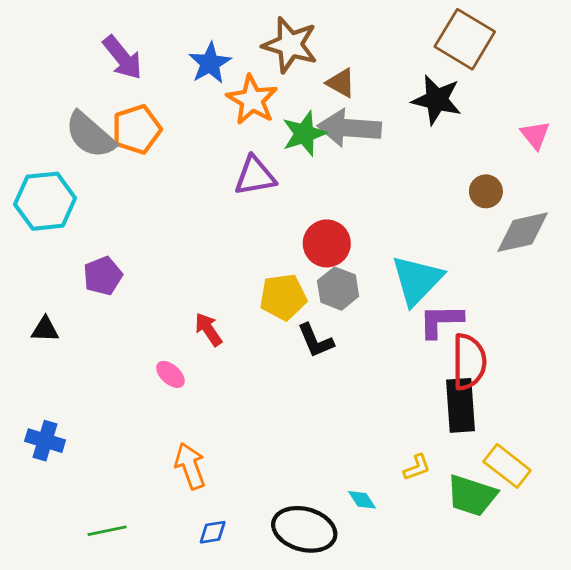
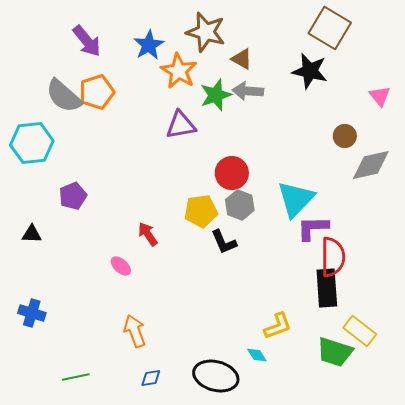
gray arrow: (349, 128) -> (248, 91), size x0.7
yellow L-shape: (417, 467) -> (278, 326), moved, size x1.4

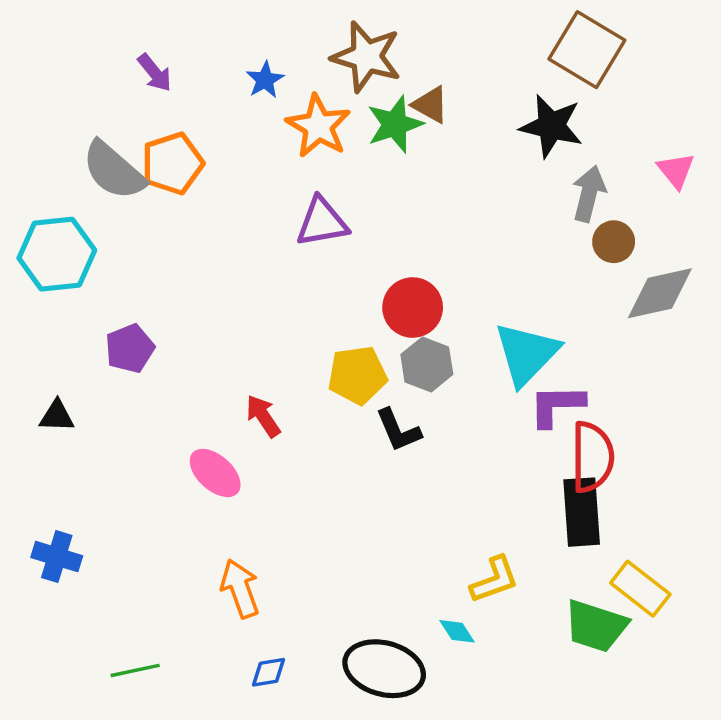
purple arrow: (87, 41) -> (155, 73), size x0.7
blue star: (149, 45) -> (265, 80), size x0.7
gray arrow: (248, 91) -> (589, 194), moved, turned 100
green star: (216, 95) -> (395, 124), moved
pink ellipse: (121, 266) -> (215, 473), size x1.4

